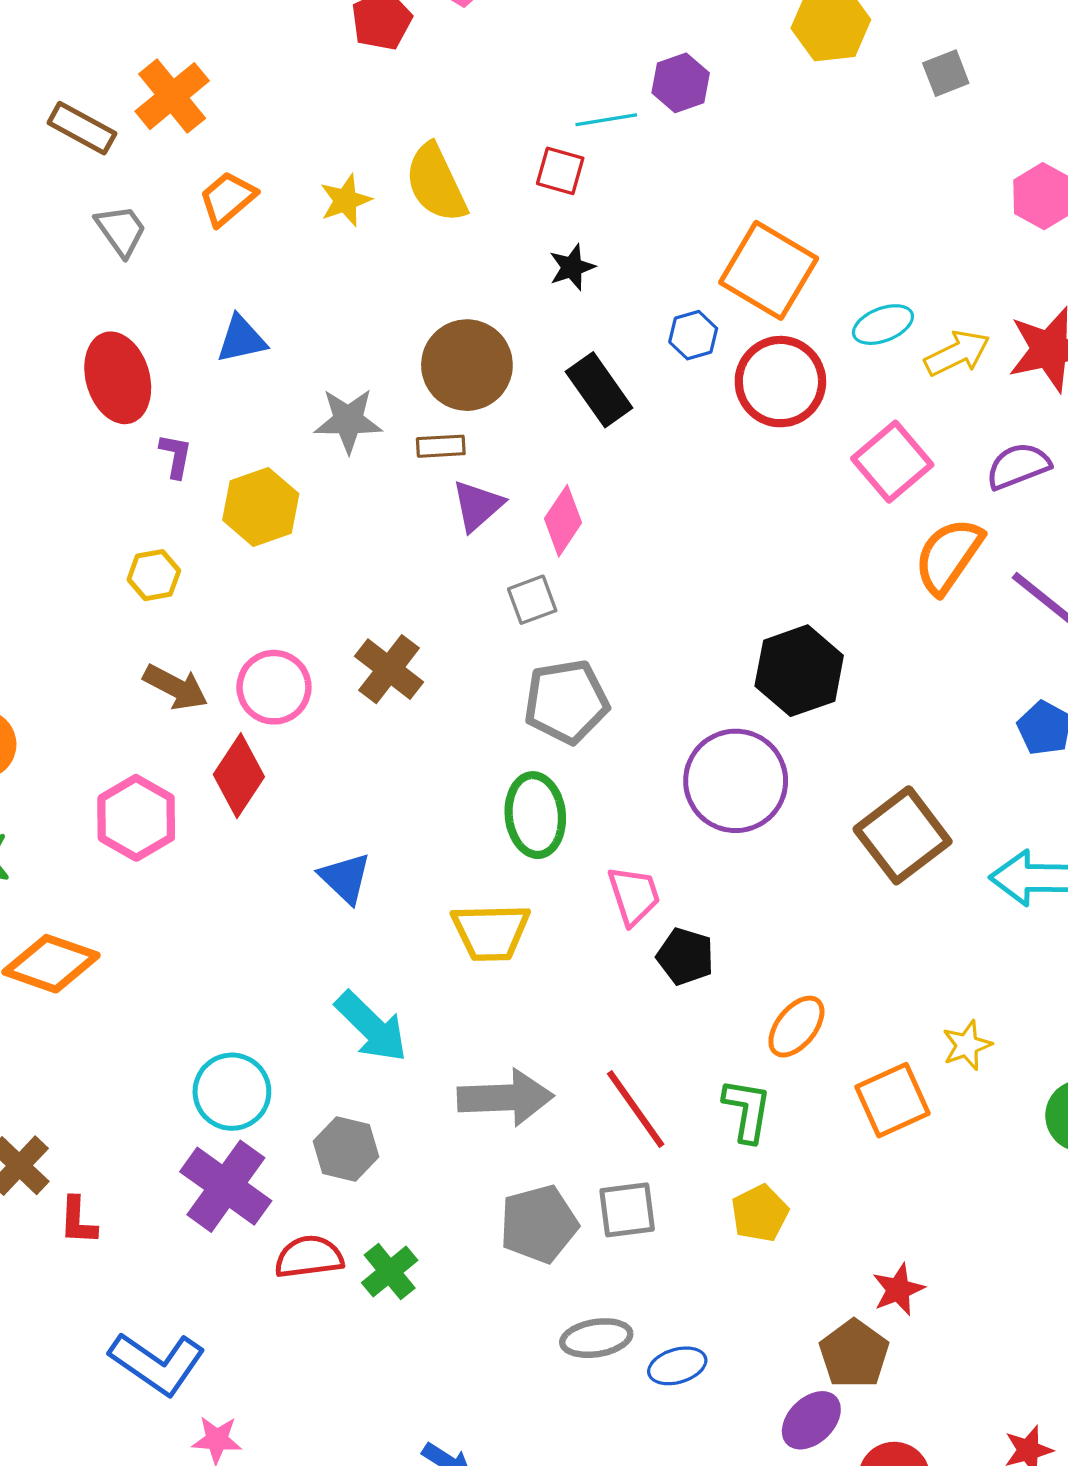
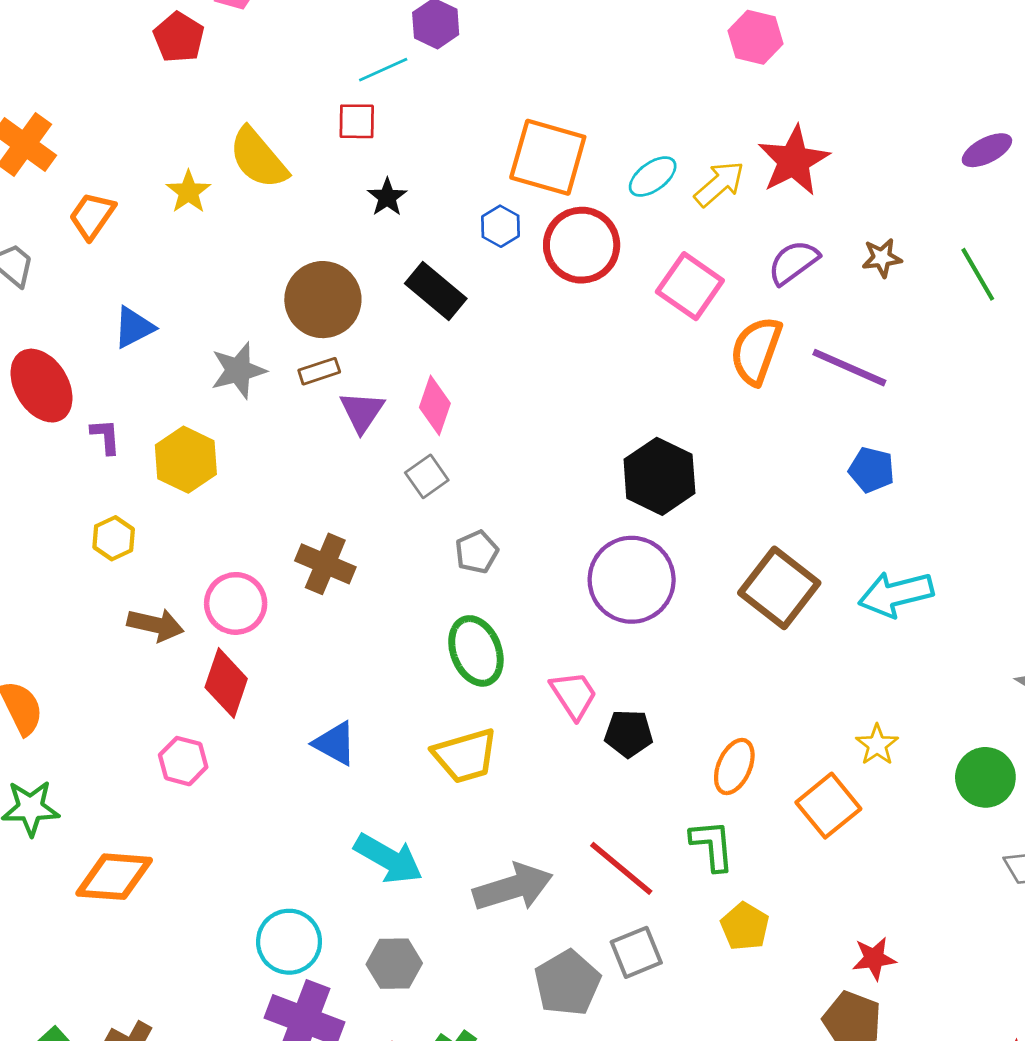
gray pentagon: (566, 702) -> (477, 552), size x0.6
pink hexagon: (136, 818) -> (183, 761), moved, size x0.7
red star: (898, 1289) -> (874, 958), turned 30

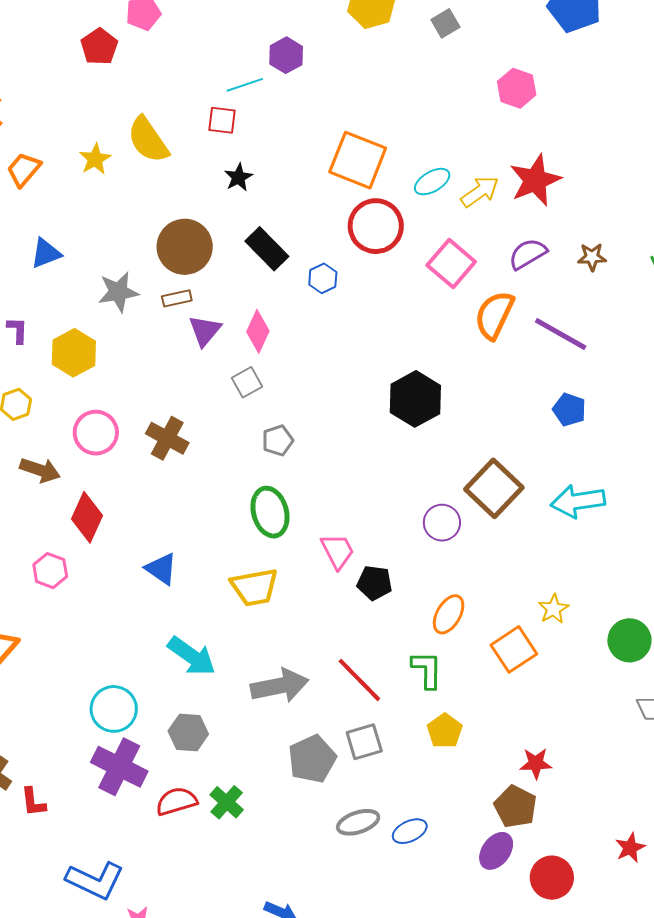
blue hexagon: (501, 226) -> (323, 278), moved
purple circle: (632, 580) -> (442, 523), moved, size x0.6
pink circle: (236, 603) -> (96, 433), moved

